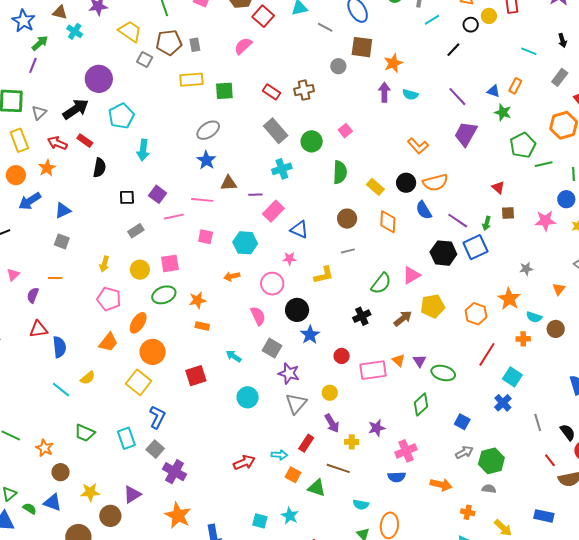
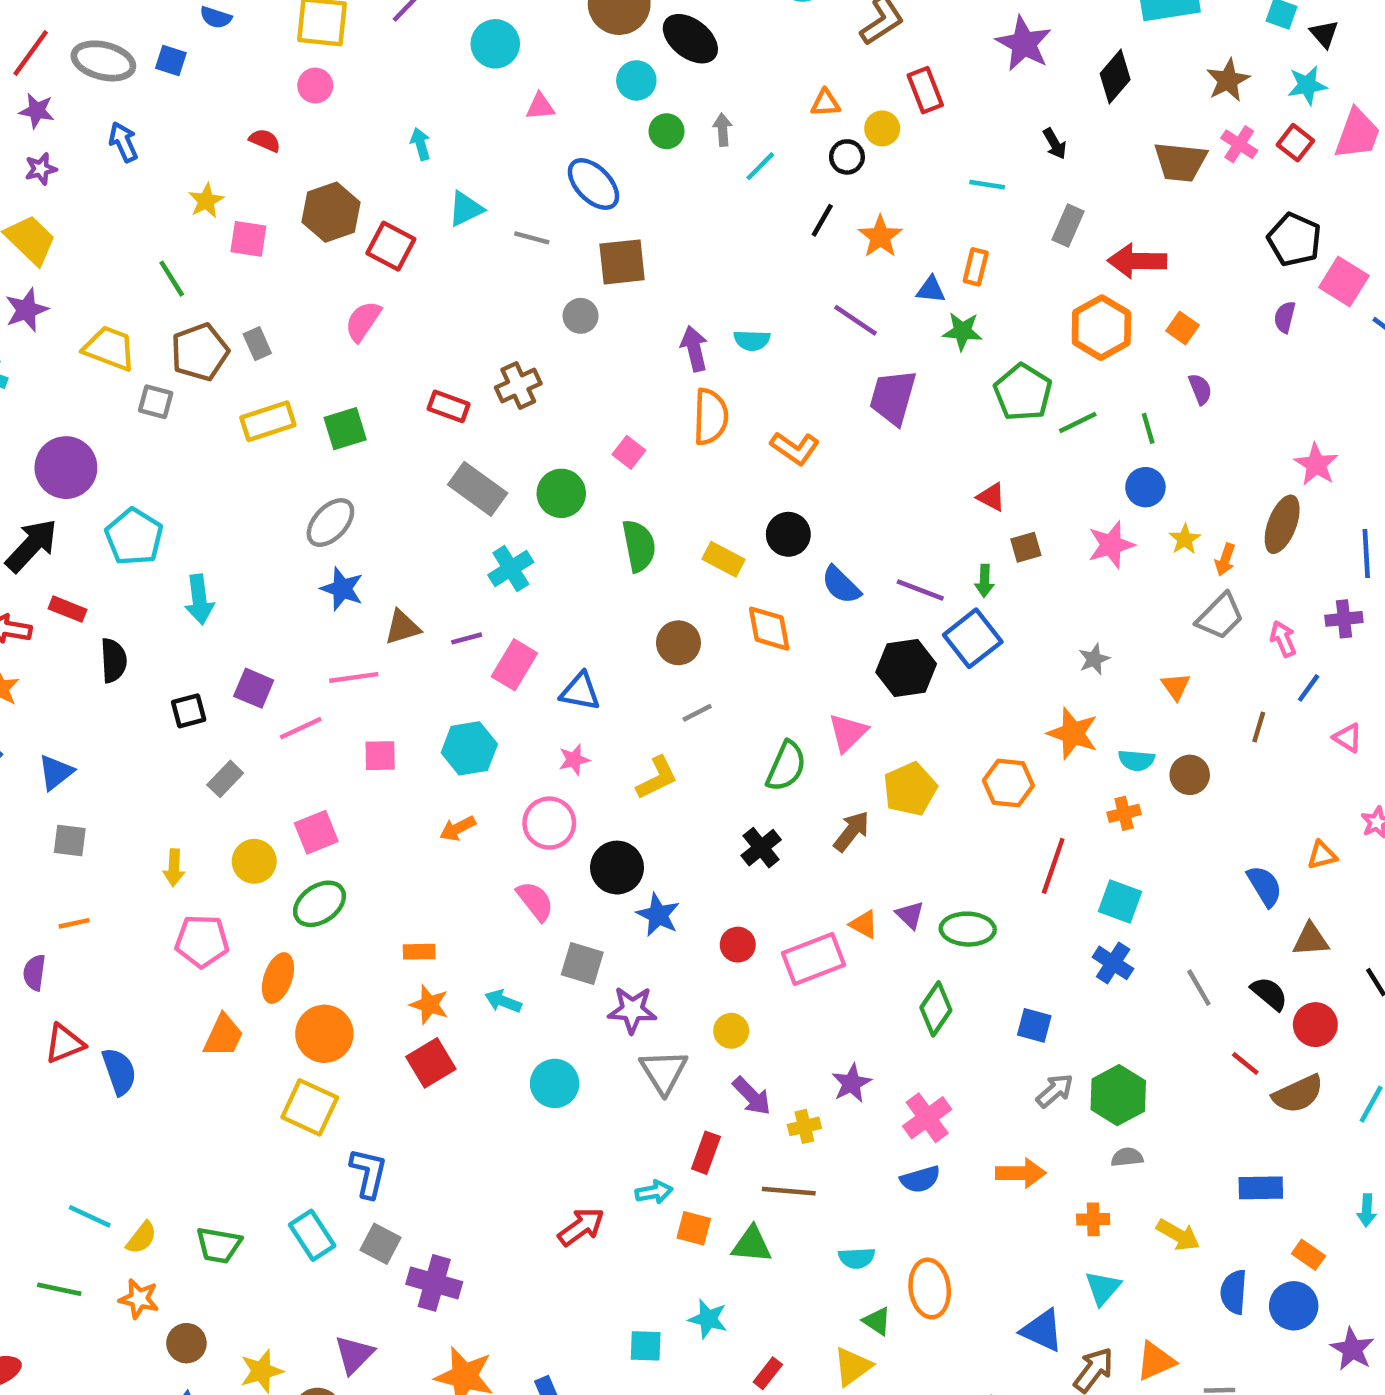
orange star: (393, 63) -> (880, 237), moved
orange semicircle: (435, 182) -> (711, 417), moved, turned -60
orange star: (197, 300) -> (429, 1005), moved, turned -30
yellow semicircle: (88, 378) -> (141, 1238), moved
cyan line: (61, 390) -> (90, 1216), moved

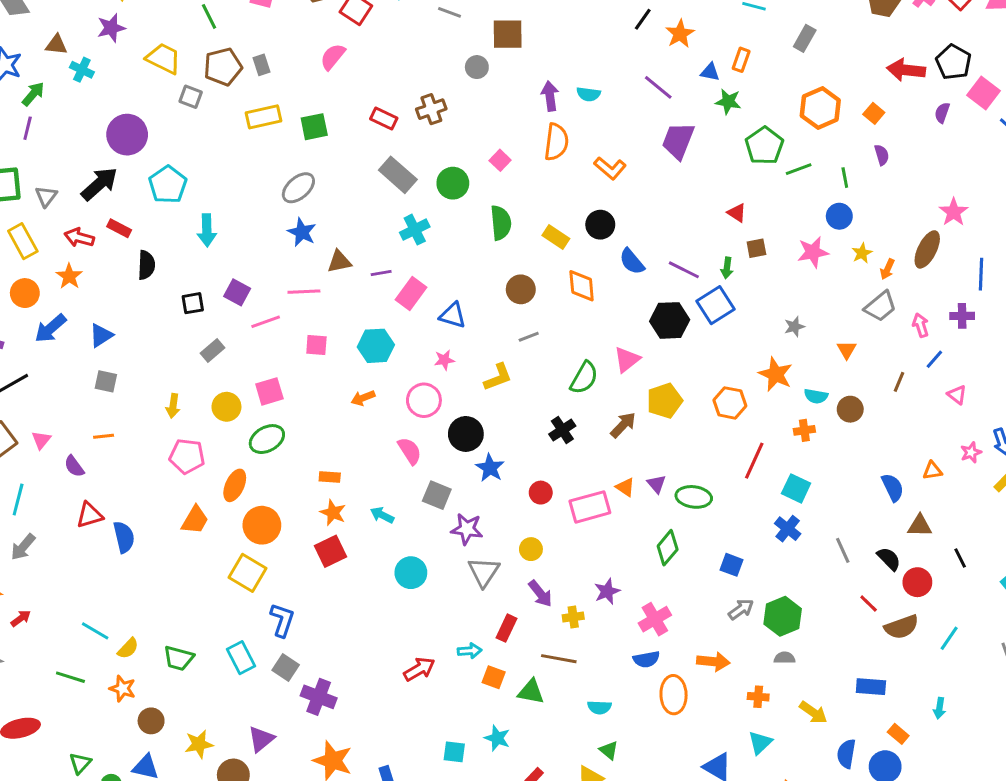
red arrow: (1137, 261) -> (906, 70), moved
purple semicircle: (34, 973) -> (74, 466), turned -50
orange ellipse: (930, 1288) -> (674, 695), moved

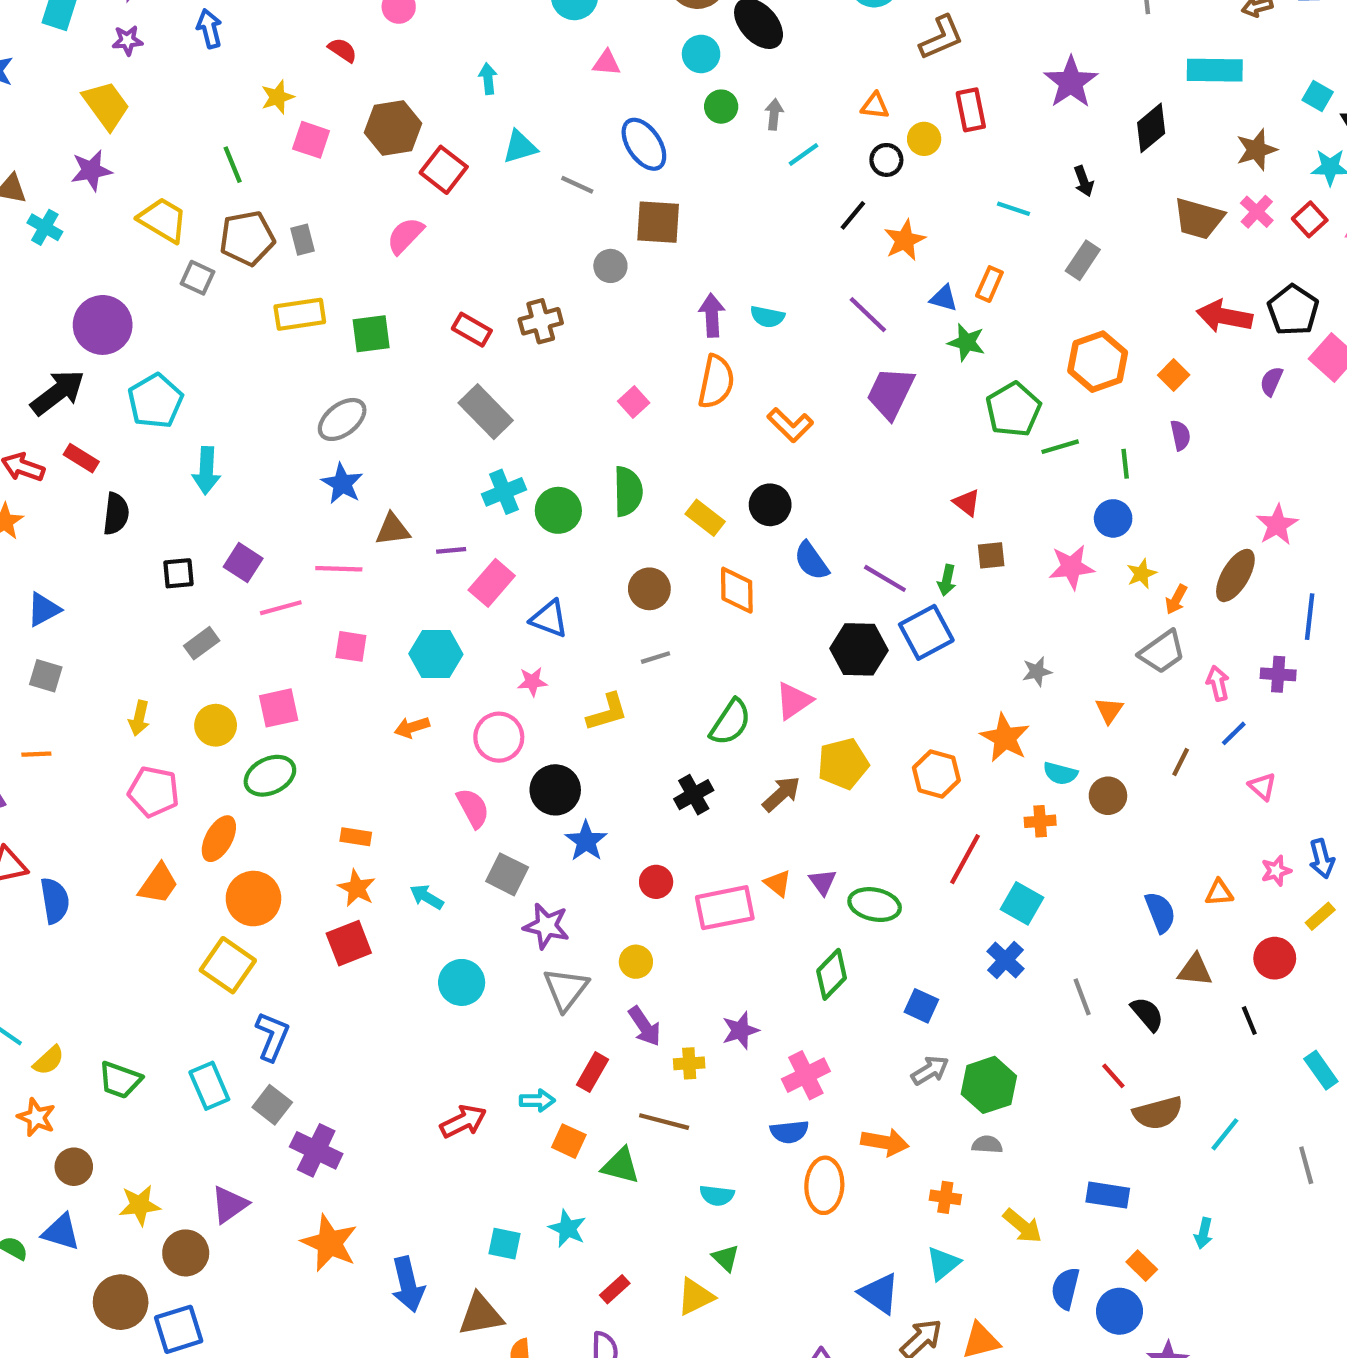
green circle: (453, 183) -> (558, 510), moved
red circle: (917, 582) -> (1275, 958), moved

